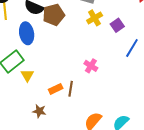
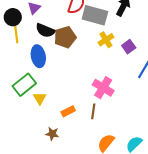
pink cross: (91, 66) -> (103, 88), size x1.5
brown line: (71, 89) -> (93, 111), moved

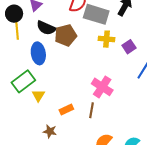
yellow cross: (106, 40) -> (106, 39), turned 35

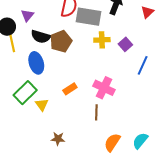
orange rectangle: (66, 109) -> (70, 89), moved

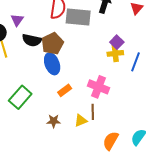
yellow cross: (102, 40) -> (115, 53), moved
blue ellipse: (36, 63) -> (52, 64), moved
yellow triangle: (42, 105) -> (81, 120), moved, turned 48
brown star: (58, 139) -> (54, 121), moved

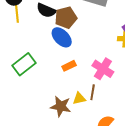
blue ellipse: (52, 64) -> (62, 37), turned -35
brown star: (54, 121) -> (61, 106), moved, size x1.5

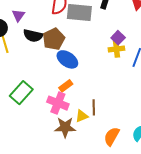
blue ellipse: (62, 37) -> (67, 59), moved
pink cross: (103, 69) -> (58, 103), moved

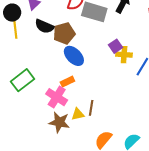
purple square: (118, 38) -> (115, 46), moved

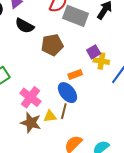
brown pentagon: (64, 33) -> (52, 45), moved
blue ellipse: (74, 56) -> (67, 93), moved
orange rectangle: (67, 82) -> (75, 74), moved

